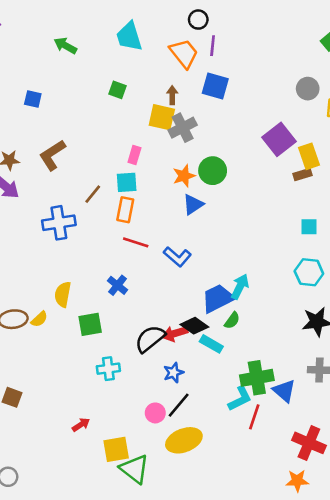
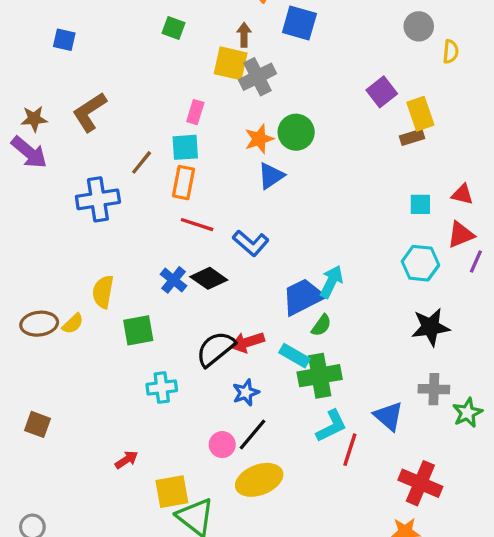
purple square: (279, 139) -> (382, 92), size x0.7
black diamond: (194, 326) -> (209, 278), moved
green cross: (257, 378) -> (320, 376), moved

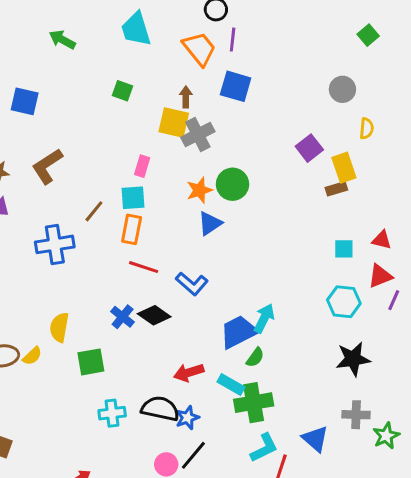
blue square: (64, 40) -> (25, 101), size x1.4
yellow semicircle: (451, 52) -> (367, 128), moved
black semicircle: (215, 349) -> (160, 409), moved, turned 51

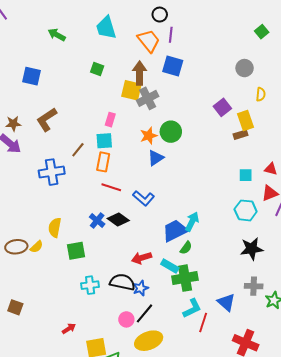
brown arrow: (186, 97) -> (140, 73), size x1.6

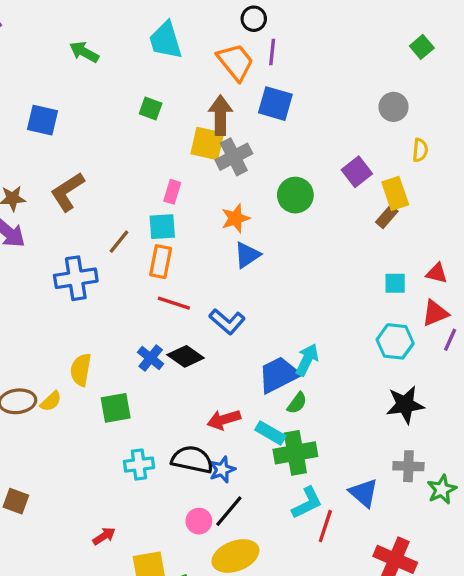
green circle: (171, 132) -> (295, 195), moved
brown rectangle: (240, 135) -> (387, 217), turned -32

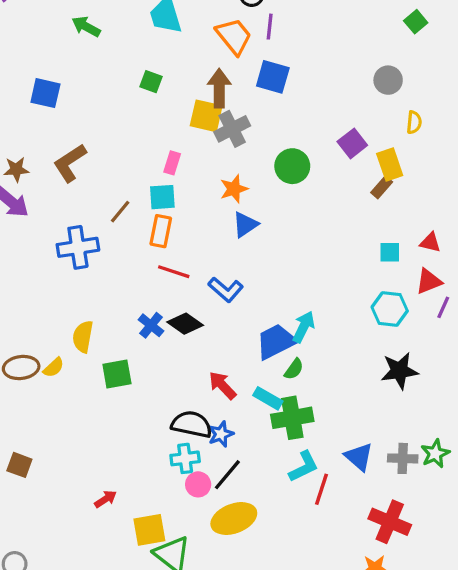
red arrow: (224, 420) -> (222, 385), turned 64
cyan cross: (139, 465) -> (185, 458), moved
gray cross: (408, 466) -> (403, 458), moved

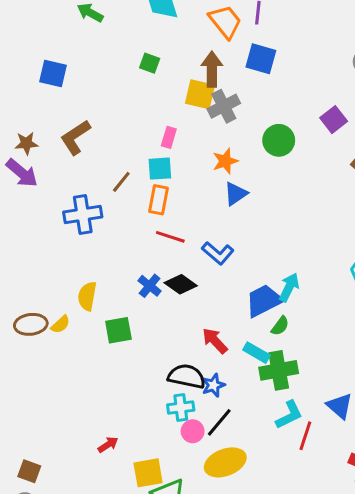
brown square: (19, 465) -> (29, 471), moved

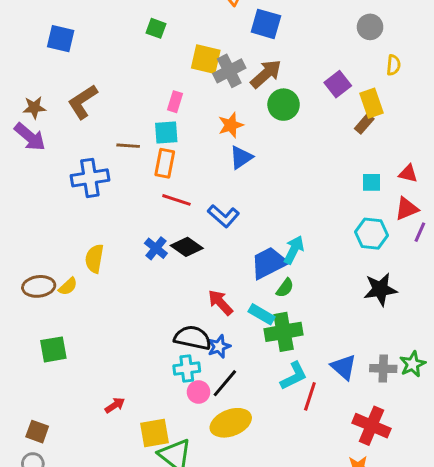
brown arrow: (212, 69) -> (266, 74), moved, turned 48
brown line: (121, 182) -> (128, 146), turned 55
green square: (118, 330) -> (53, 349), moved

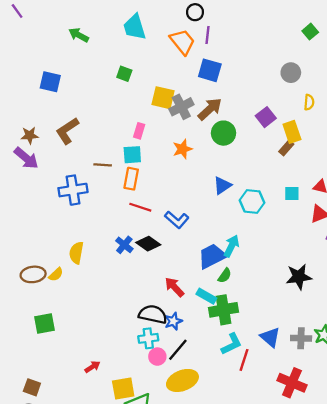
blue triangle: (241, 157) -> (222, 185), moved
cyan hexagon: (371, 234) -> (252, 201), moved

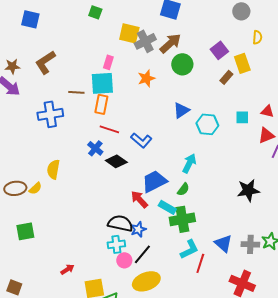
brown rectangle: (286, 148) -> (226, 77), moved
cyan square: (132, 155) -> (102, 83), size x1.4
blue cross: (124, 245) -> (95, 148), moved
blue trapezoid: (212, 256) -> (154, 181), moved

